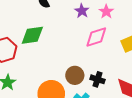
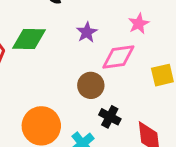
purple star: (82, 11) -> (87, 32), moved
brown circle: (75, 75) -> (91, 85), moved

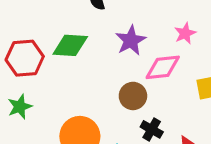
purple star: (87, 32) -> (131, 40), size x1.4

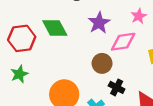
green diamond: (70, 45) -> (55, 28), turned 60

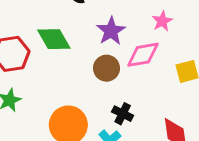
brown circle: (102, 63) -> (106, 68), moved
black cross: (117, 87) -> (123, 114), moved

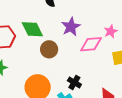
pink star: (162, 21) -> (111, 31), moved
brown circle: (106, 68) -> (49, 49), moved

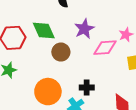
black cross: (74, 83) -> (87, 87), turned -32

